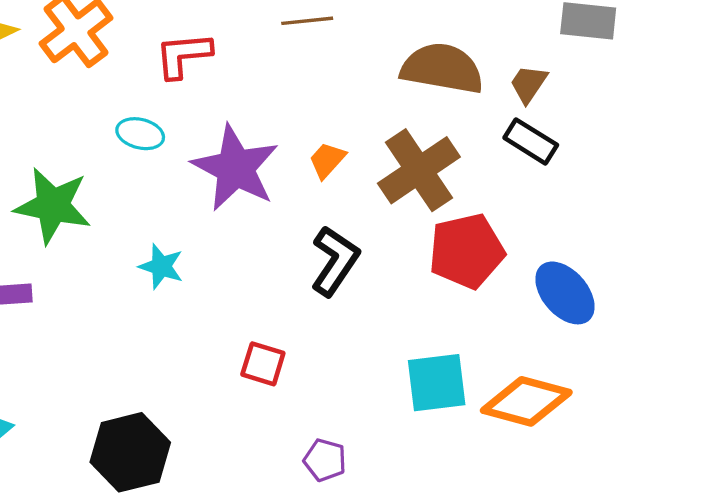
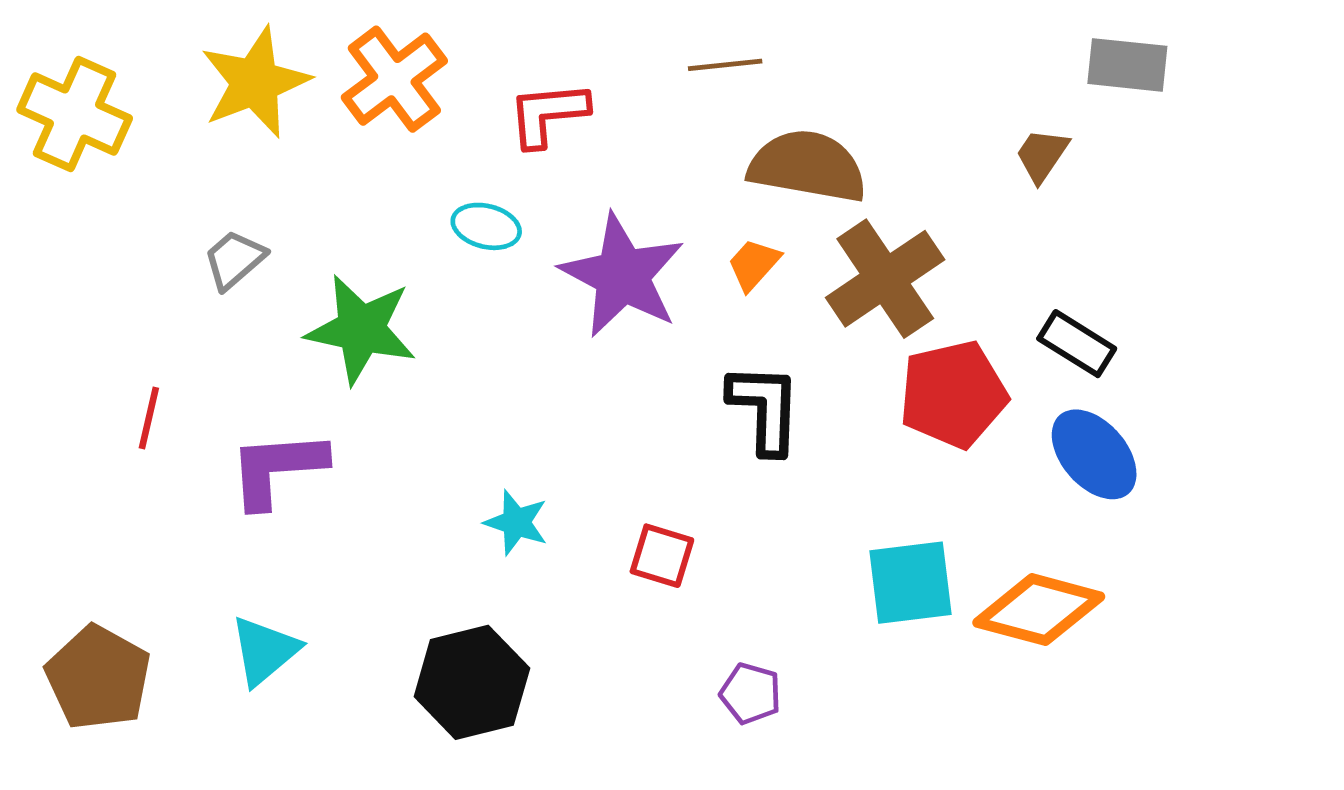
brown semicircle: (442, 68) -> (808, 166), moved
black rectangle: (531, 141) -> (1077, 344), moved
black L-shape: (335, 261) -> (765, 408), turned -32
cyan star: (161, 266) -> (516, 522), moved

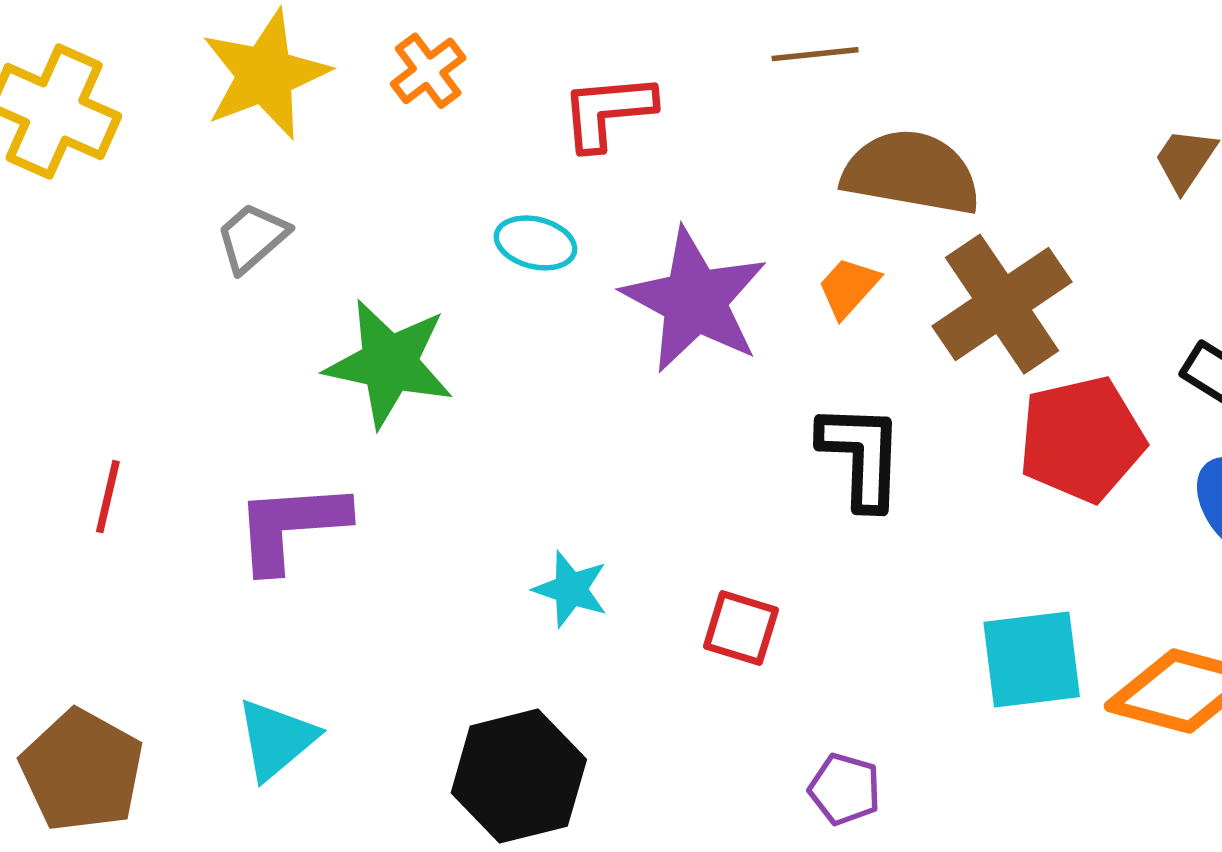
orange cross: (394, 79) -> (428, 71), size x0.6
gray trapezoid: (234, 260) -> (252, 237), moved
red line: (149, 418) -> (108, 497), moved

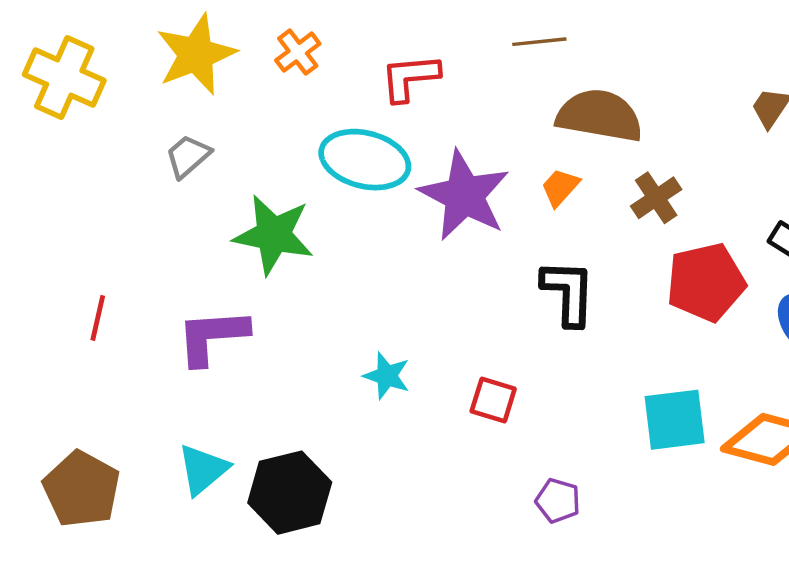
cyan ellipse: (535, 243) -> (365, 160), size x1.8
brown cross: (1002, 304) -> (656, 198), size x0.6
black hexagon: (519, 776) -> (290, 493), moved

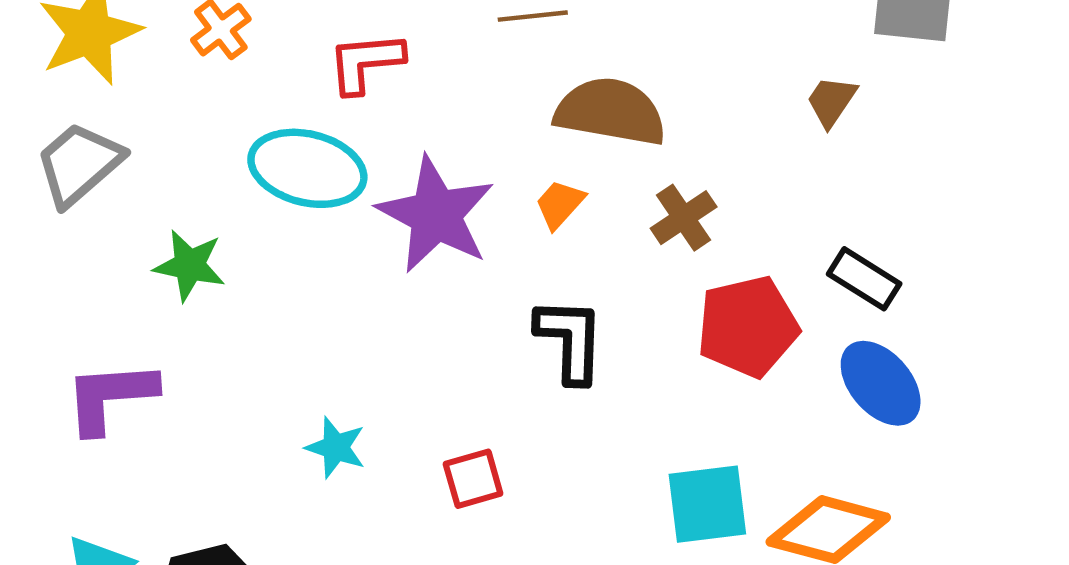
gray trapezoid: (188, 156) -> (79, 164), size x1.5
green star: (273, 235) -> (189, 265), size x0.7
red square: (493, 400) -> (473, 479), turned -33

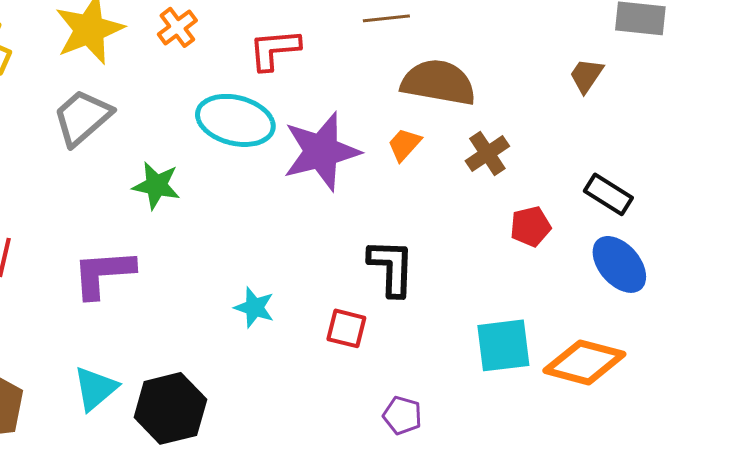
purple star: (436, 215) -> (321, 151), turned 30
red pentagon: (748, 327) -> (530, 226), size x0.6
black L-shape: (570, 340) -> (391, 267), moved
red square: (473, 479) -> (346, 328), turned 30

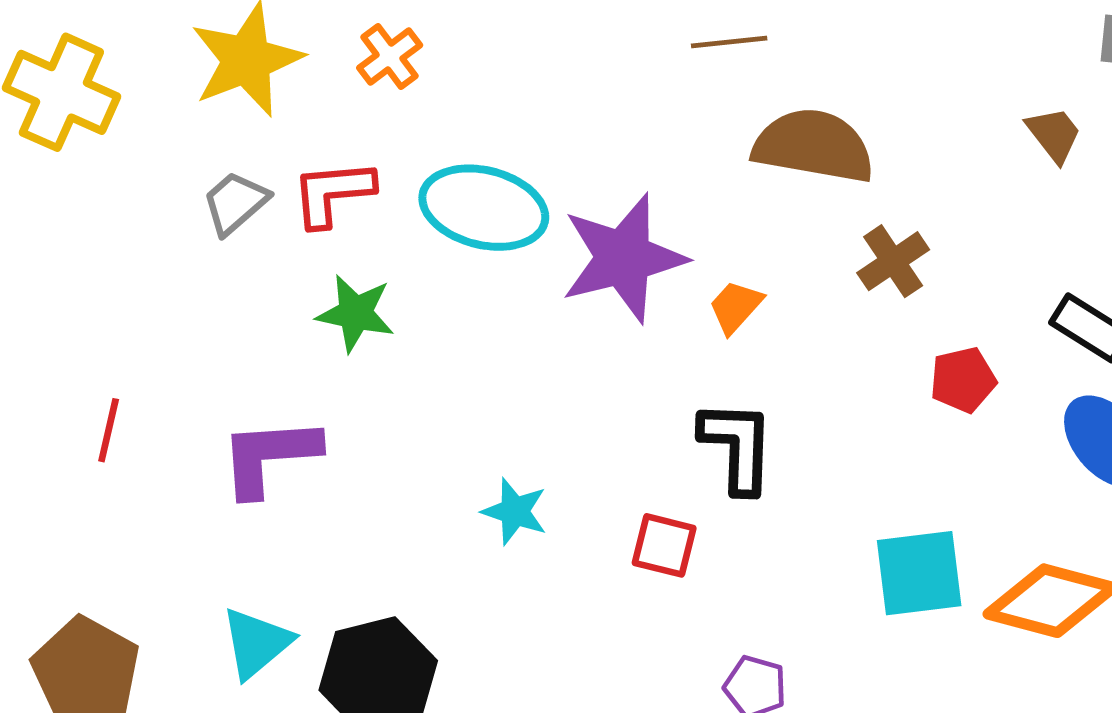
red L-shape: (274, 49) -> (333, 193), moved
brown trapezoid: (586, 75) -> (1054, 135), turned 108
gray trapezoid: (82, 117) -> (235, 203), size x0.7
orange trapezoid: (404, 144) -> (736, 307), moved

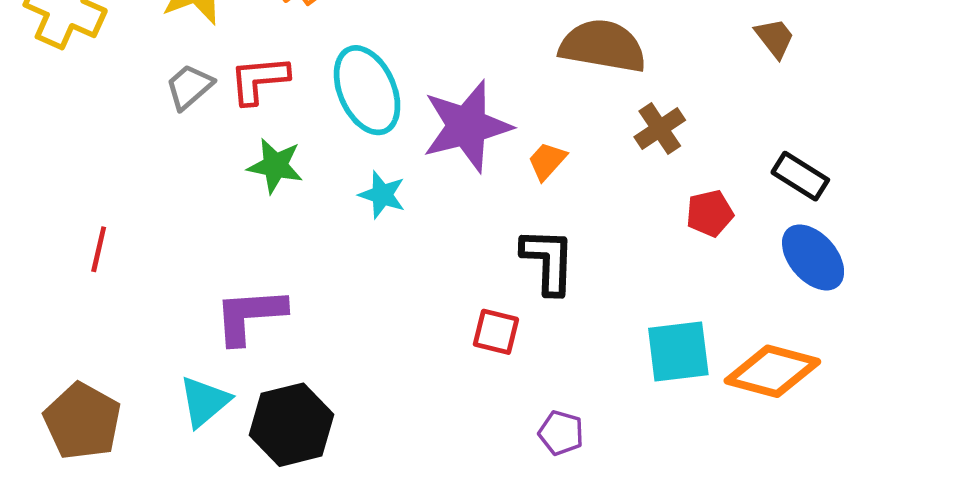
cyan ellipse: (484, 208) -> (367, 90), turned 52
purple L-shape: (269, 456) -> (250, 316), moved
cyan star: (515, 511) -> (382, 195), moved

